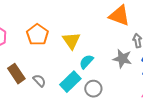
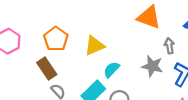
yellow triangle: (71, 41) -> (94, 46), turned 42
brown rectangle: (16, 74) -> (47, 68), moved

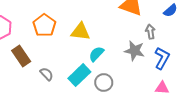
yellow triangle: (94, 46) -> (80, 32), turned 30
brown rectangle: (47, 68) -> (21, 56), moved

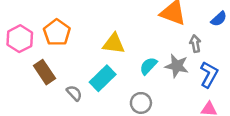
orange pentagon: (44, 25) -> (57, 32), moved
cyan semicircle: (96, 54) -> (148, 66), moved
cyan rectangle: (79, 75) -> (103, 78), moved

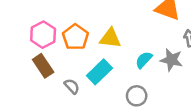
orange pentagon: (57, 32) -> (75, 37), moved
pink hexagon: (20, 39) -> (43, 35), moved

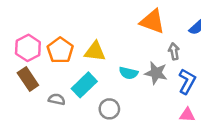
cyan semicircle: (144, 60) -> (128, 73), turned -120
gray semicircle: (72, 86) -> (57, 99), turned -35
gray circle: (137, 96) -> (109, 109), moved

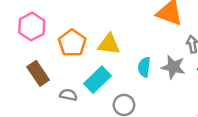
pink hexagon: (28, 48) -> (32, 27), moved
cyan semicircle: (128, 73) -> (144, 67), turned 84

